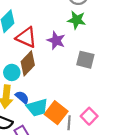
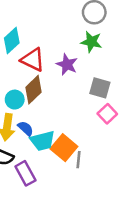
pink square: (89, 116) -> (107, 114), moved

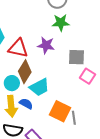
cyan trapezoid: (43, 141) -> (39, 87), moved

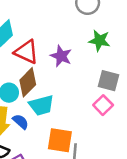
green star: (61, 23) -> (99, 41), moved
gray square: (76, 57) -> (108, 81), moved
orange square: (60, 111) -> (60, 140), turned -30

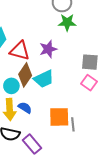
green star: (99, 41) -> (67, 22), moved
purple star: (61, 56) -> (48, 49), turned -30
cyan trapezoid: (41, 105) -> (44, 79), moved

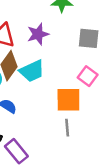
gray square: (90, 62) -> (89, 38), moved
orange square: (59, 117) -> (68, 100), moved

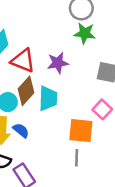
cyan trapezoid: (32, 71) -> (48, 98), turned -70

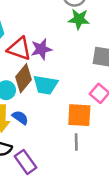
purple star: (58, 63) -> (41, 49), moved
cyan trapezoid: (48, 98) -> (46, 85), turned 100

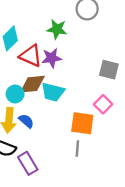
green star: (79, 19) -> (57, 29), moved
brown diamond: (24, 78) -> (32, 84), turned 40

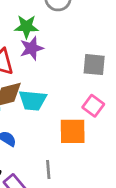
purple star: (52, 58) -> (32, 48), moved
gray line: (77, 148) -> (48, 170), moved

